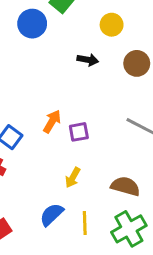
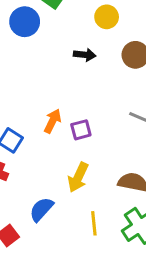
yellow arrow: (73, 178) -> (78, 177), size x1.4
blue semicircle: (52, 215) -> (41, 209), moved

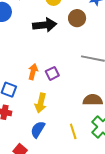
black arrow: (85, 55) -> (45, 25), size x1.6
yellow arrow: (78, 177) -> (41, 103), moved

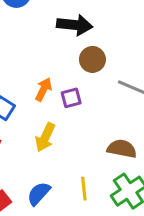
brown circle: (77, 18) -> (92, 59), moved
blue semicircle: (38, 130) -> (39, 194), moved

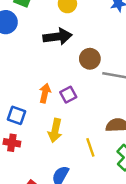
brown circle: (92, 59) -> (90, 59), moved
yellow line: (84, 189) -> (90, 147), moved

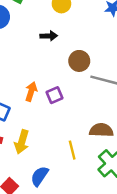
black arrow: (58, 37) -> (49, 36), size x0.6
yellow arrow: (55, 131) -> (22, 142), moved

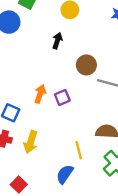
black arrow: (49, 36) -> (57, 41), turned -70
blue semicircle: (40, 176) -> (65, 174), moved

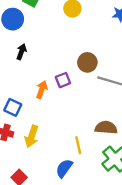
black arrow: (57, 41) -> (21, 52), moved
purple square: (62, 97) -> (63, 80), moved

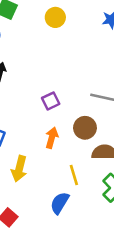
brown circle: (87, 62) -> (85, 128), moved
orange arrow: (42, 90) -> (52, 138), moved

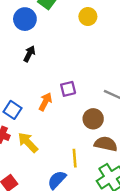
orange arrow: (52, 138) -> (45, 102), moved
yellow arrow: (19, 169) -> (28, 142), turned 110

